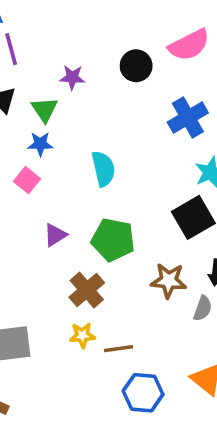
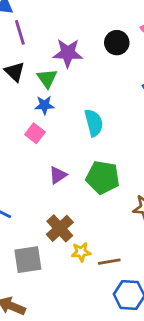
purple star: (72, 77) -> (68, 53), size x1.5
brown cross: (87, 290) -> (60, 228), moved

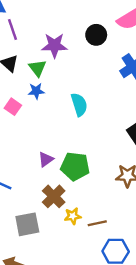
pink square: (35, 133) -> (13, 107), moved
purple triangle: (58, 175) -> (46, 159), moved
green pentagon: (103, 177) -> (75, 166), moved

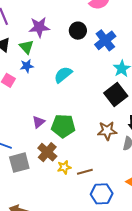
black circle: (96, 35) -> (78, 31), moved
cyan semicircle: (79, 105) -> (63, 75), turned -108
gray square: (27, 224) -> (19, 163), moved

